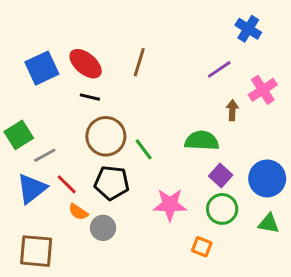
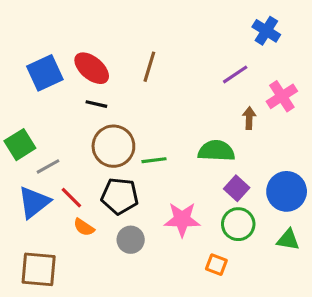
green line: (144, 149) -> (154, 160), turned -60
gray circle: (103, 228) -> (131, 240), moved

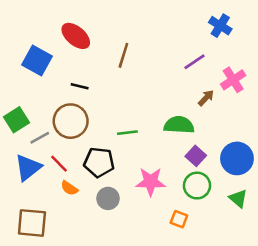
red ellipse: (92, 68) -> (76, 36), moved
blue square: (45, 73) -> (37, 60), turned -36
brown arrow: (249, 118) -> (206, 98), turned 42
brown circle: (113, 146) -> (71, 121), moved
green triangle: (288, 240) -> (238, 198), turned 30

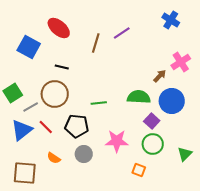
purple line: (194, 62) -> (122, 33), moved
blue circle: (237, 158) -> (172, 101), moved
orange semicircle: (69, 188) -> (54, 158), moved
green triangle: (238, 198) -> (185, 154), turned 35

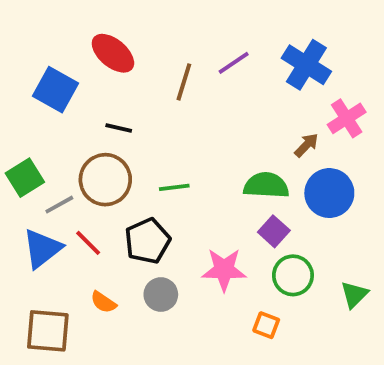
blue cross: (171, 20) -> (306, 65), moved, size x1.4
green line: (99, 103) -> (174, 187), moved
purple square: (152, 121) -> (274, 231), moved
black pentagon: (77, 126) -> (147, 241), turned -30

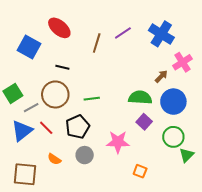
green circle: (293, 275) -> (173, 137), moved

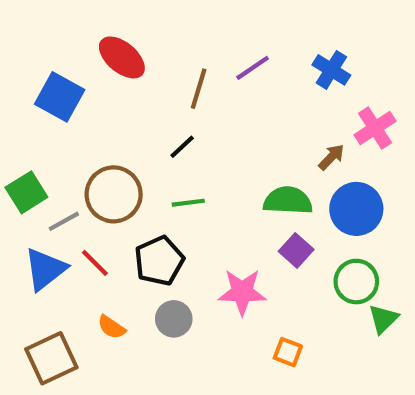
blue cross: (161, 34) -> (331, 70), size x0.7
black line: (62, 67) -> (182, 147), moved, turned -56
brown square: (25, 174) -> (51, 358), turned -30

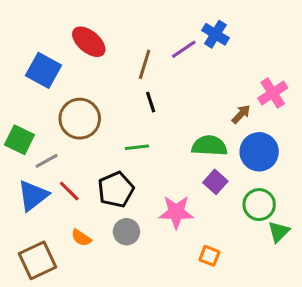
blue cross: (331, 70) -> (215, 34), moved
black line: (182, 147) -> (151, 102), moved, turned -65
green square: (26, 192) -> (19, 140), turned -32
brown circle: (114, 194) -> (80, 119), moved

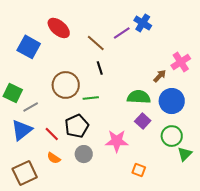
brown line: (145, 64) -> (96, 43), turned -66
brown circle: (80, 119) -> (66, 85), moved
red line: (69, 191) -> (52, 134), moved

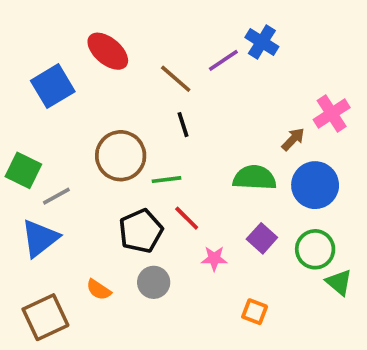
blue square: (29, 47) -> (53, 86), turned 30
purple square: (143, 121) -> (262, 238), moved
red line: (52, 134) -> (187, 218), moved
pink star: (117, 141) -> (214, 258), size x0.6
green triangle: (185, 154) -> (339, 282), turned -35

